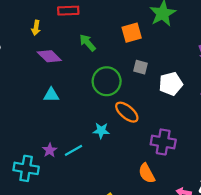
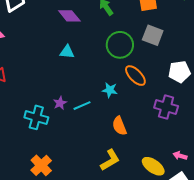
gray square: (140, 67) -> (153, 35), size x1.5
white pentagon: (171, 84) -> (179, 72), moved
orange semicircle: (147, 173) -> (119, 126), moved

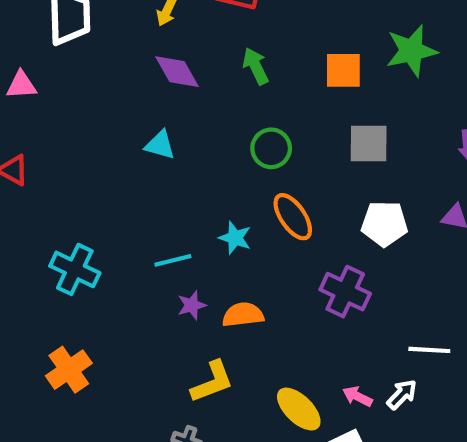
gray square: (153, 35) -> (369, 143), moved, turned -30
green circle: (120, 45) -> (271, 148), size x0.7
purple star: (60, 103) -> (192, 305), moved
orange semicircle: (119, 126) -> (243, 315), turned 96

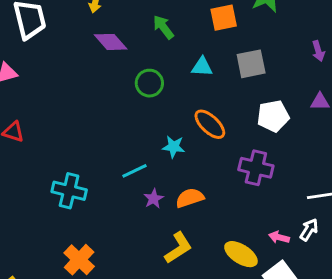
cyan triangle: (160, 145) -> (202, 67), moved
green circle: (271, 148) -> (149, 83), moved

